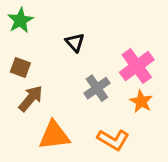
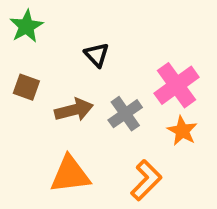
brown arrow: (31, 98) -> (74, 110), moved, turned 36
orange L-shape: (113, 140) -> (146, 180), turned -76

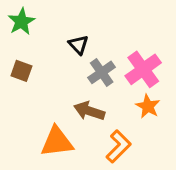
brown arrow: (74, 110) -> (89, 111), moved, turned -148
gray cross: (125, 114) -> (102, 72), moved

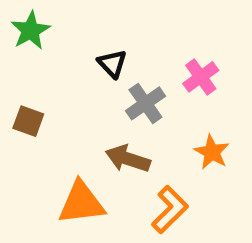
pink cross: (143, 69) -> (201, 77), moved, size x0.7
brown square: (21, 71) -> (28, 121), moved

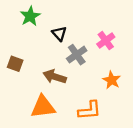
green star: (30, 30) -> (30, 16), moved
brown arrow: (128, 159) -> (55, 77), moved
orange L-shape: (170, 210) -> (90, 110), turned 40

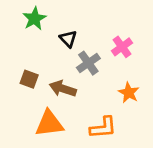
brown square: (15, 64) -> (29, 79), moved

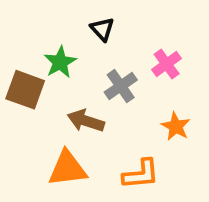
green star: (35, 19) -> (60, 62), moved
black triangle: (68, 39) -> (102, 29), moved
brown square: (29, 79) -> (25, 90), moved, size x1.5

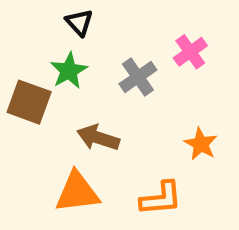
black triangle: (102, 29) -> (79, 23), moved
pink cross: (167, 64) -> (190, 52), moved
gray cross: (121, 86) -> (138, 77), moved

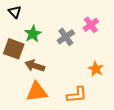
black triangle: (79, 23) -> (15, 12), moved
brown arrow: (98, 138) -> (35, 66), moved

